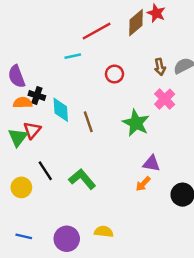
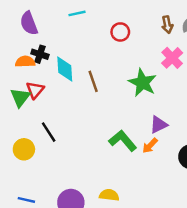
purple semicircle: (17, 76) -> (29, 23), moved
purple triangle: (151, 164) -> (159, 125), turned -36
green L-shape: (82, 179) -> (123, 141), moved

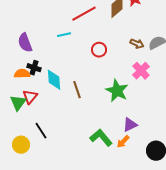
brown arrow: (167, 25) -> (137, 44), turned -56

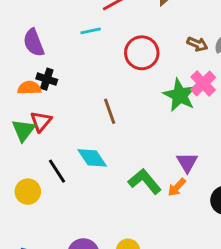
red circle: (99, 50) -> (142, 53), size x1.5
cyan diamond: (54, 80) -> (92, 158), moved, turned -30
green star: (117, 91) -> (180, 95), moved
purple triangle: (130, 125) -> (187, 162), turned -35

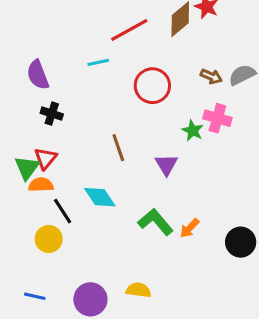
pink cross: (203, 83) -> (217, 118), turned -30
orange semicircle: (29, 88) -> (41, 185), moved
green star: (180, 95) -> (193, 131), size x0.6
purple triangle: (187, 162) -> (166, 165), moved
yellow circle: (28, 192) -> (49, 239), moved

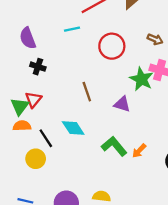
green star: (193, 131) -> (141, 79), size x1.5
purple triangle: (166, 165) -> (122, 104), turned -42
orange semicircle: (41, 185) -> (22, 126), moved

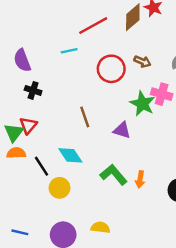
brown arrow: (155, 39) -> (142, 62), moved
orange arrow: (139, 151) -> (140, 179), turned -35
yellow circle: (36, 159) -> (60, 188), moved

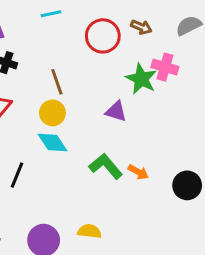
brown line: (85, 117) -> (57, 82), moved
black line: (41, 166) -> (17, 175), moved, turned 55
orange arrow: (140, 179) -> (138, 172), turned -70
yellow circle: (60, 188) -> (52, 113), moved

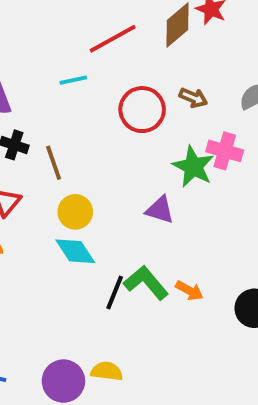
brown line: (57, 82) -> (54, 163), moved
black line: (17, 175) -> (115, 293), moved
yellow semicircle: (89, 231) -> (107, 371), moved

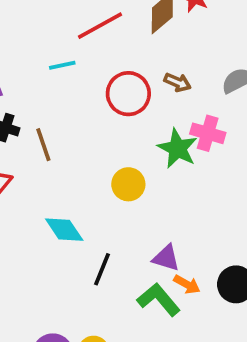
purple triangle: (160, 210) -> (166, 258), moved
yellow circle: (75, 212) -> (128, 184), moved
green L-shape: (146, 283) -> (159, 299), moved
orange arrow: (189, 291) -> (187, 284), moved

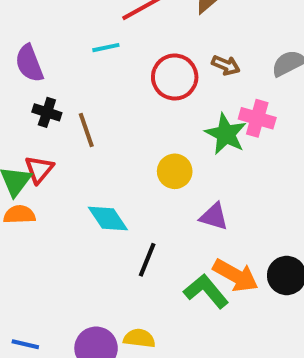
purple triangle: (166, 258) -> (214, 217), moved
orange arrow: (187, 284) -> (236, 275), size x1.6

